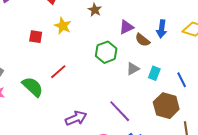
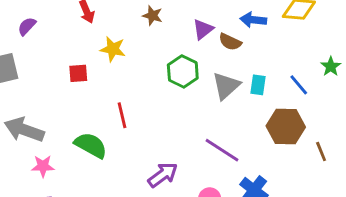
blue arrow: (162, 29) -> (253, 20), turned 102
gray triangle: (133, 69) -> (226, 86), size x1.5
red line: (58, 72) -> (122, 115), turned -48

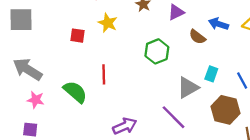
purple triangle: (203, 29) -> (176, 12), moved
gray triangle: (226, 86) -> (188, 88), moved

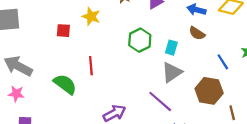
brown semicircle: (197, 37) -> (197, 33), moved
cyan rectangle: (211, 74) -> (171, 48), moved
pink star: (36, 100) -> (16, 94), moved

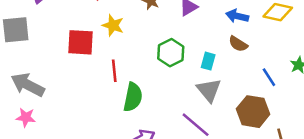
red square: (63, 31) -> (81, 42), size x1.6
red line: (91, 66) -> (114, 71), moved
gray triangle: (172, 72) -> (209, 90), turned -35
green semicircle: (65, 84) -> (133, 97), moved, turned 65

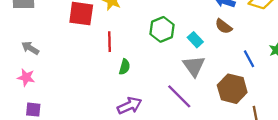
cyan rectangle: (208, 61) -> (195, 40), turned -63
gray arrow: (28, 85) -> (30, 48), size x0.6
green semicircle: (133, 97) -> (125, 67), size x0.6

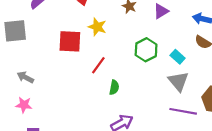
red line: (110, 42) -> (98, 65), turned 42
purple line: (179, 96) -> (183, 111), moved, turned -30

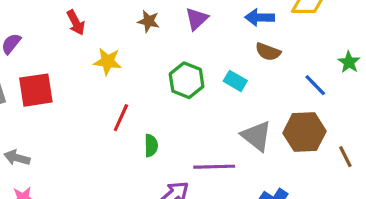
red square: (70, 41) -> (36, 90), moved
gray triangle: (178, 81) -> (256, 136), moved
purple line: (183, 111) -> (214, 167), moved

